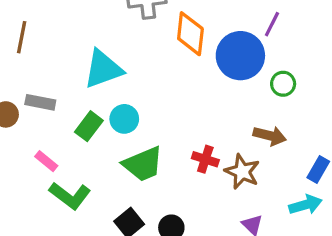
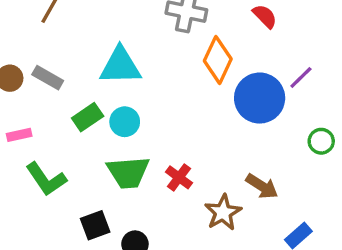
green circle: (283, 84) -> (321, 141), moved
red cross: (205, 159) -> (179, 177), moved
pink rectangle: (46, 161) -> (19, 135), moved, turned -70

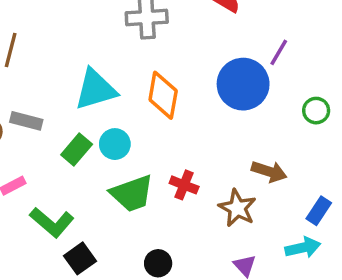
orange diamond: (218, 60) -> (163, 95), moved
black square: (95, 225) -> (80, 258), moved

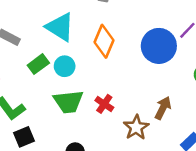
cyan triangle: (95, 89) -> (60, 27), turned 36
brown arrow: (269, 171) -> (163, 108), turned -95

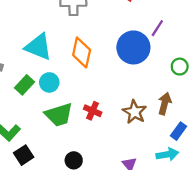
brown arrow: (163, 108) -> (165, 104), moved
brown star: (136, 127) -> (135, 112), moved

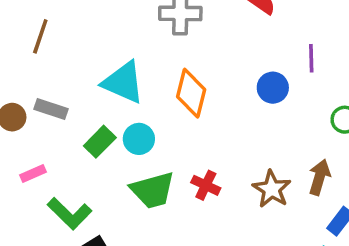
purple line: (157, 28) -> (311, 58), turned -36
blue circle: (133, 47) -> (273, 88), size x0.6

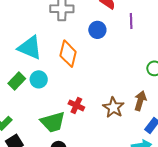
purple line: (311, 58) -> (131, 21), moved
blue circle: (273, 88) -> (97, 30), moved
green trapezoid: (153, 190) -> (53, 122), moved

